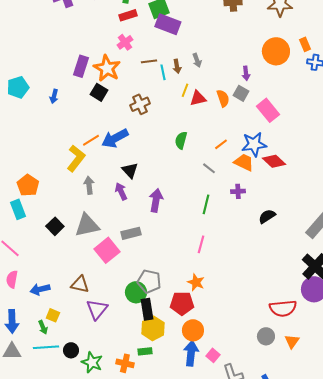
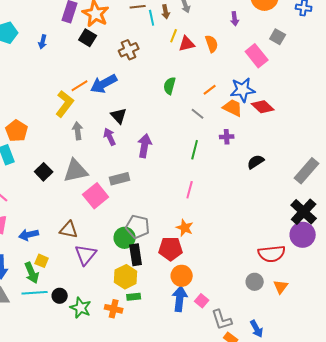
gray square: (241, 93) -> (278, 37), moved
green arrow: (43, 327) -> (32, 273), size x1.5
yellow hexagon: (153, 328) -> (126, 277), moved

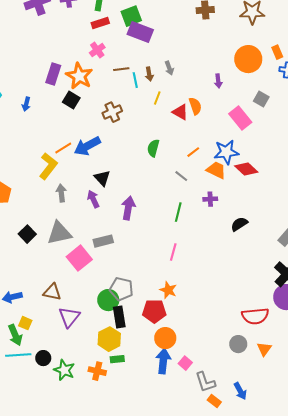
red triangle: (187, 44) -> (180, 112), moved, turned 42

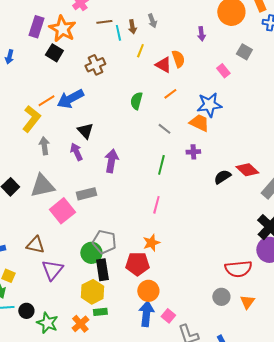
pink rectangle: (240, 118) -> (223, 71), size x0.6
orange line: (193, 152) -> (170, 94), moved
red diamond: (246, 169) -> (247, 170), moved
orange star: (168, 290) -> (151, 243), turned 30
orange cross: (97, 371) -> (80, 324), turned 36

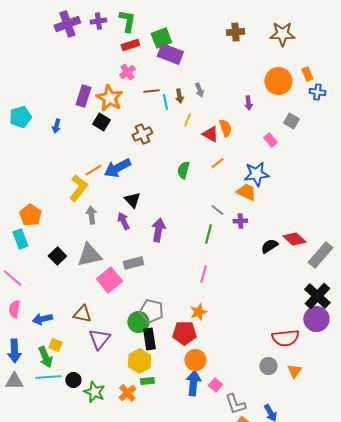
gray line: (164, 129) -> (217, 210), moved

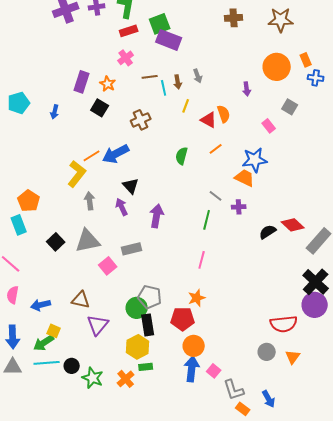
orange star: (109, 98) -> (108, 84), size x0.6
pink square: (109, 280) -> (108, 266), size x0.7
green arrow: (45, 357) -> (44, 343), turned 80

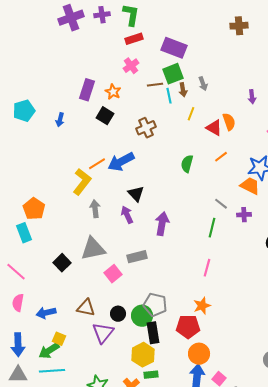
green square: (160, 24) -> (173, 74), moved
black square: (56, 242) -> (62, 263), moved
black circle: (72, 366) -> (118, 314), moved

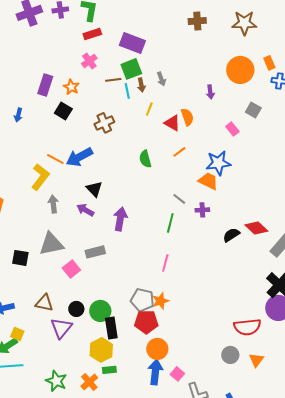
orange line: (97, 164) -> (55, 159), turned 60
green semicircle: (187, 164) -> (145, 159), turned -30
purple arrow: (127, 215) -> (85, 210), turned -36
black square: (62, 263) -> (20, 258), turned -36
gray pentagon: (155, 305) -> (142, 300), moved

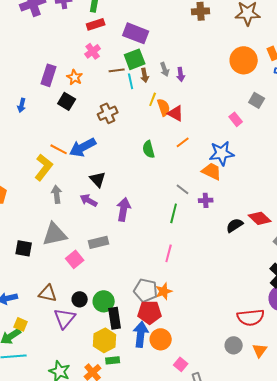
purple arrow: (210, 92) -> (181, 74), moved
orange semicircle: (187, 117) -> (164, 107), moved
blue arrow: (155, 372) -> (141, 334), moved

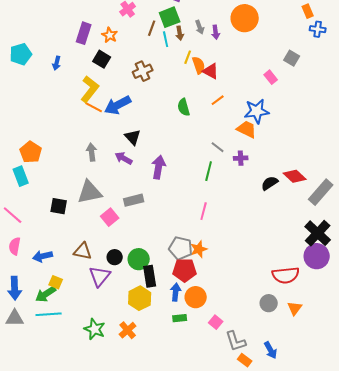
orange circle: (244, 60) -> (245, 18), moved
brown line: (117, 70) -> (152, 28), turned -63
yellow L-shape: (44, 167) -> (90, 89), moved
blue arrow: (141, 334) -> (176, 292), size x0.7
green rectangle: (113, 360) -> (180, 318), moved

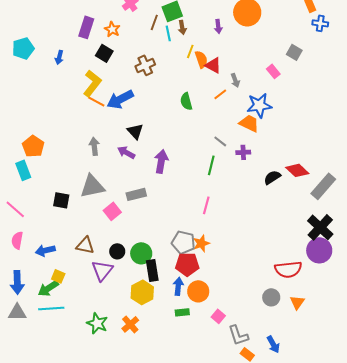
gray arrow: (200, 27) -> (235, 80), moved

